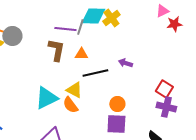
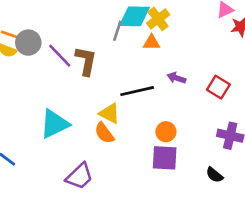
purple line: (65, 29) -> (60, 56), moved, turned 40
orange triangle: (81, 54) -> (152, 43), moved
red square: (164, 89) -> (218, 87), moved
cyan triangle: (46, 98) -> (55, 124), moved

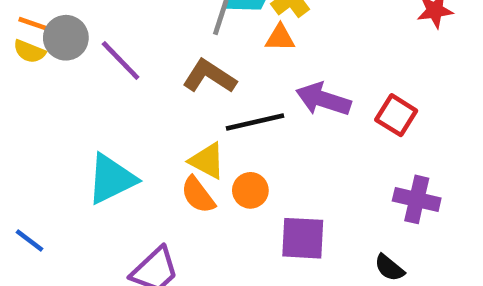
brown L-shape: (86, 61) -> (209, 76), moved, turned -68
purple arrow: (176, 78) -> (323, 99), size x1.6
orange circle: (166, 132) -> (250, 190), moved

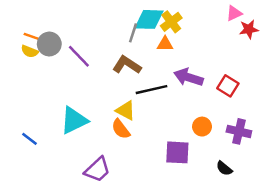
orange circle: (250, 190) -> (202, 127), moved
blue line: (29, 240) -> (30, 139), moved

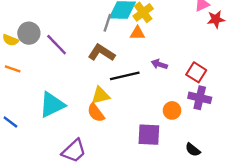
orange line: (32, 37) -> (13, 69), moved
purple arrow: (188, 77) -> (159, 64), size x0.6
yellow triangle: (126, 111) -> (100, 95), turned -42
purple cross: (239, 131) -> (200, 98), moved

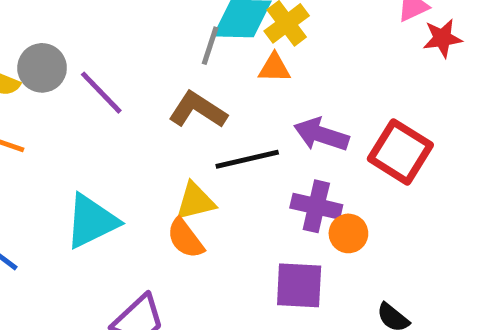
purple arrow: (159, 64) -> (321, 135), size x1.5
red square: (196, 72) -> (400, 152), size x1.4
purple cross: (200, 98) -> (316, 206), moved

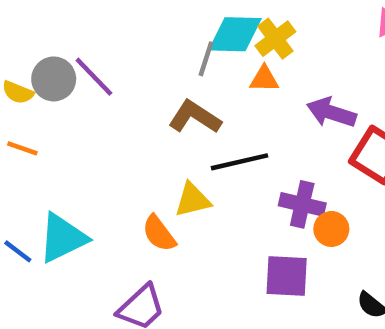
purple line: (101, 93) -> (94, 77), moved
purple arrow: (321, 135) -> (331, 113), moved
cyan triangle: (91, 221) -> (63, 238), moved
orange semicircle: (185, 238) -> (159, 233), moved

